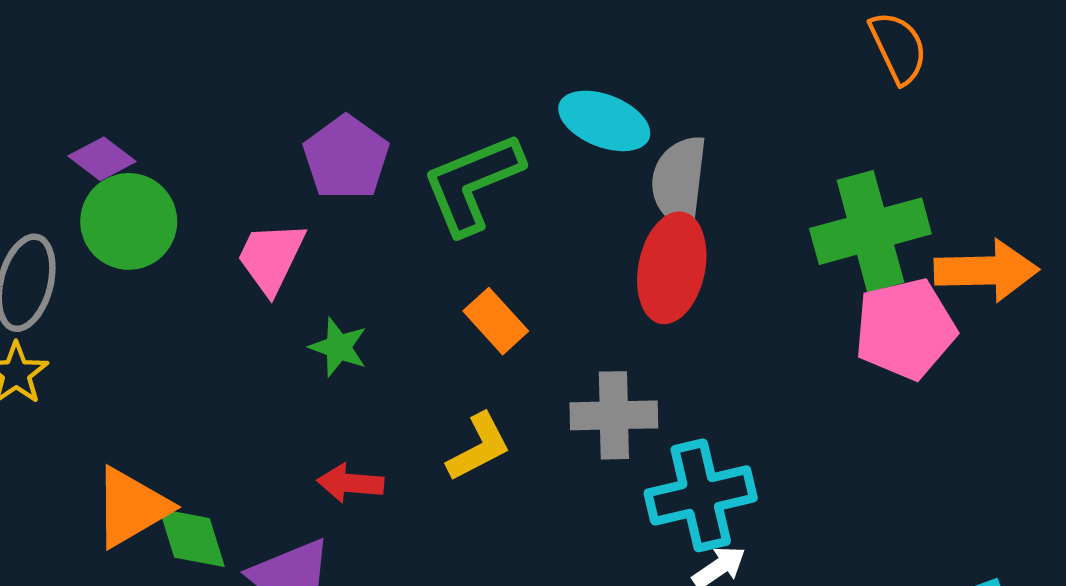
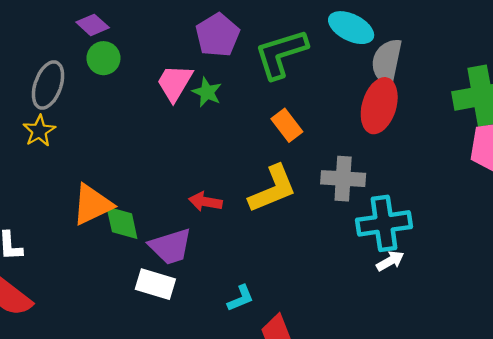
green circle: (129, 221) -> (103, 58), size x0.7
green star: (338, 347) -> (207, 92), moved
yellow L-shape: (479, 447) -> (273, 189), size x1.4

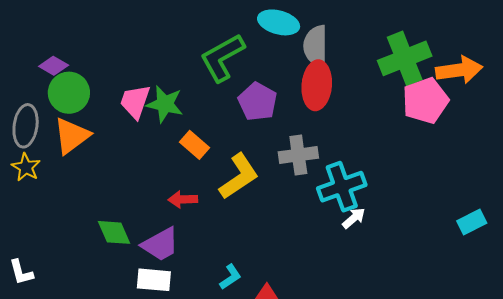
purple pentagon: (217, 35) -> (258, 102), moved
green circle: (103, 58) -> (69, 93), size x1.4
green star: (207, 92) -> (165, 104), size x1.4
orange rectangle: (287, 125) -> (195, 145), moved
orange triangle: (92, 204) -> (72, 136), moved

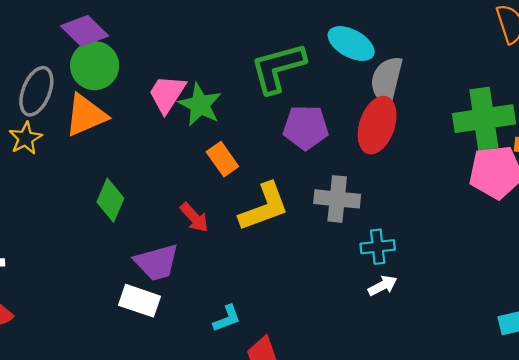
purple diamond: (54, 66) -> (85, 31), size x1.4
purple pentagon: (258, 102) -> (306, 127), turned 30
cyan cross: (342, 187) -> (378, 247), size x0.6
red arrow: (183, 199) -> (194, 218), turned -144
green diamond: (114, 232) -> (110, 200), moved, turned 33

